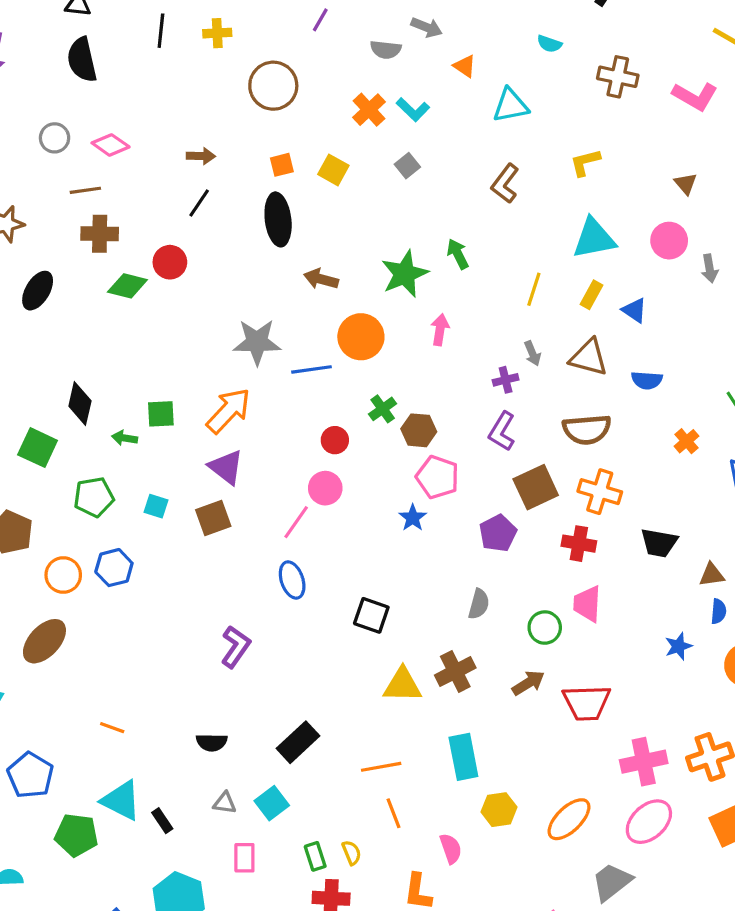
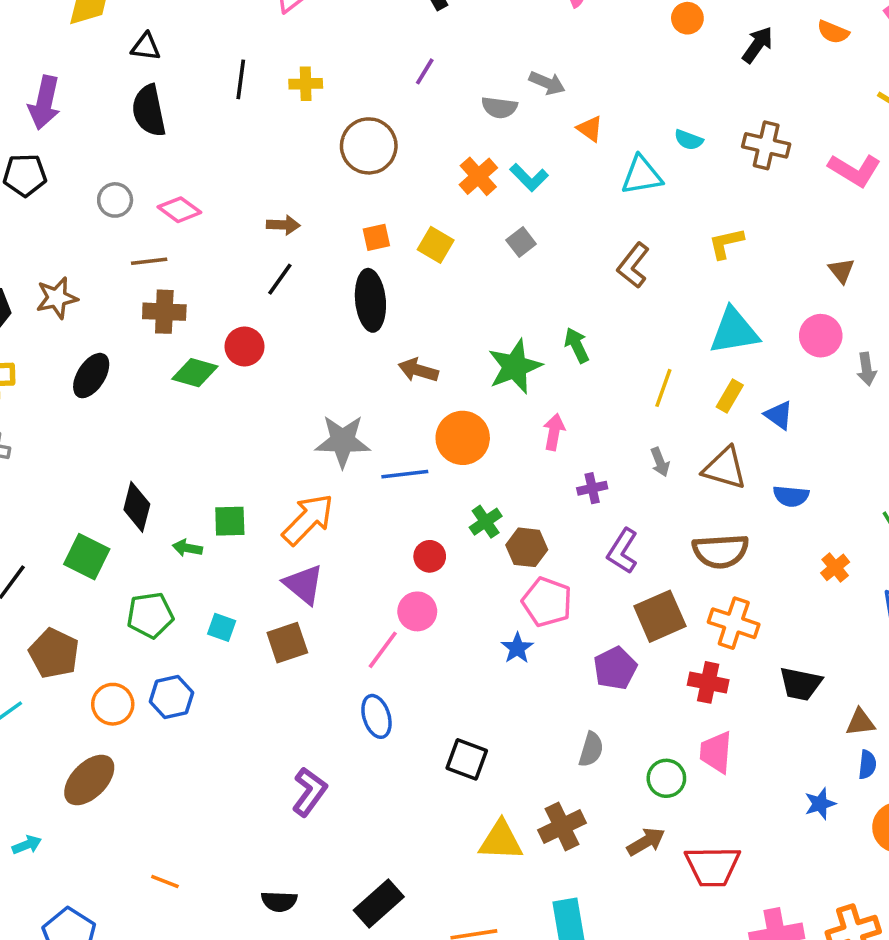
cyan semicircle: (549, 44) -> (689, 140), moved
purple cross: (506, 380) -> (592, 488), moved

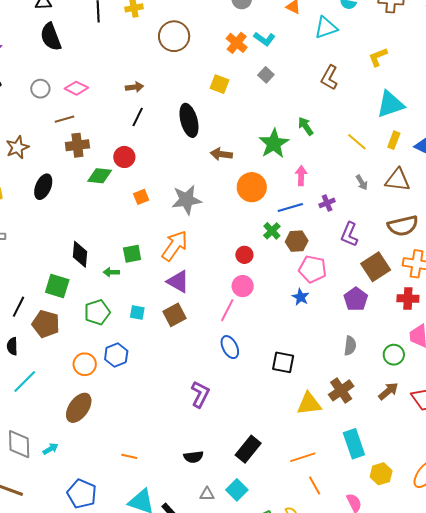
orange square: (376, 237) -> (141, 197), moved
yellow line: (663, 388) -> (357, 142), turned -60
blue line: (405, 474) -> (290, 208), moved
brown pentagon: (54, 653) -> (46, 324), moved

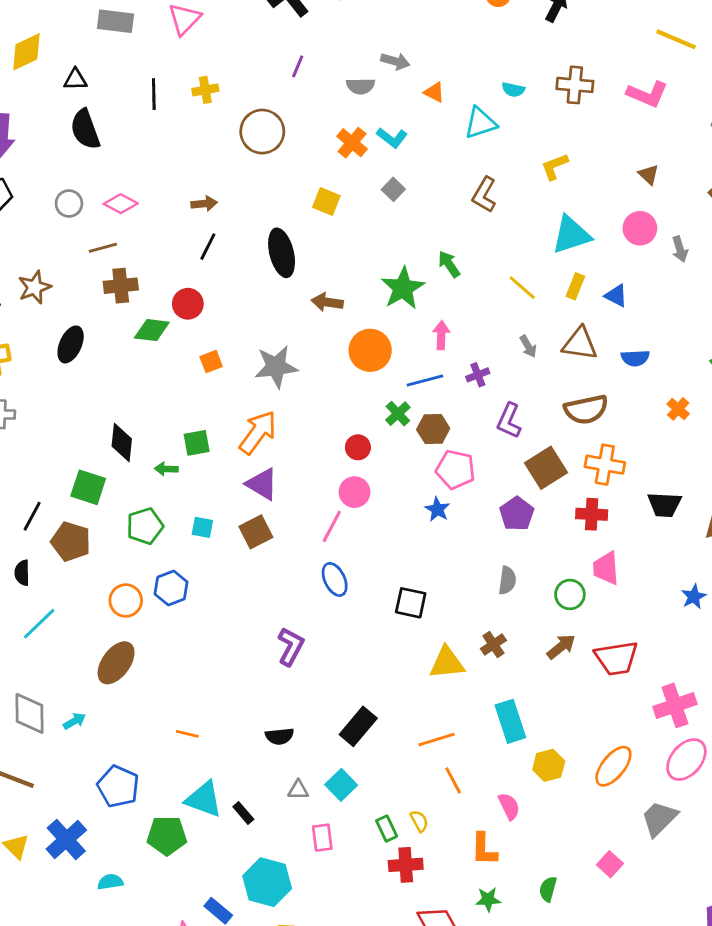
brown cross: (341, 390) -> (493, 644), size x0.7

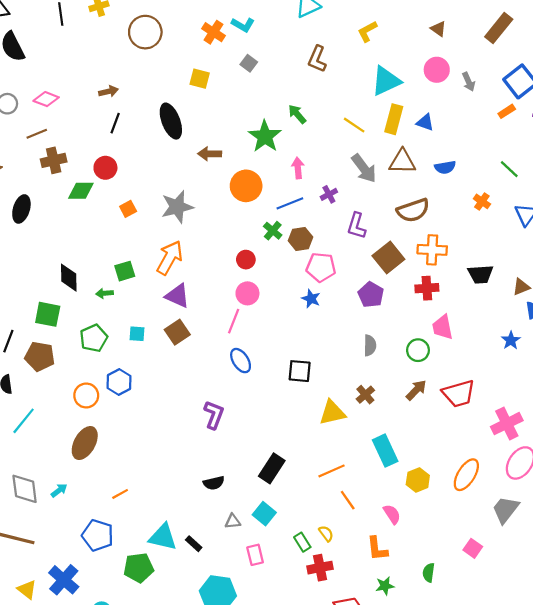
yellow rectangle: (575, 286) -> (394, 119), size x1.5
gray arrow: (528, 346) -> (364, 168), size x1.8
orange line: (187, 734) -> (120, 494), moved, turned -35

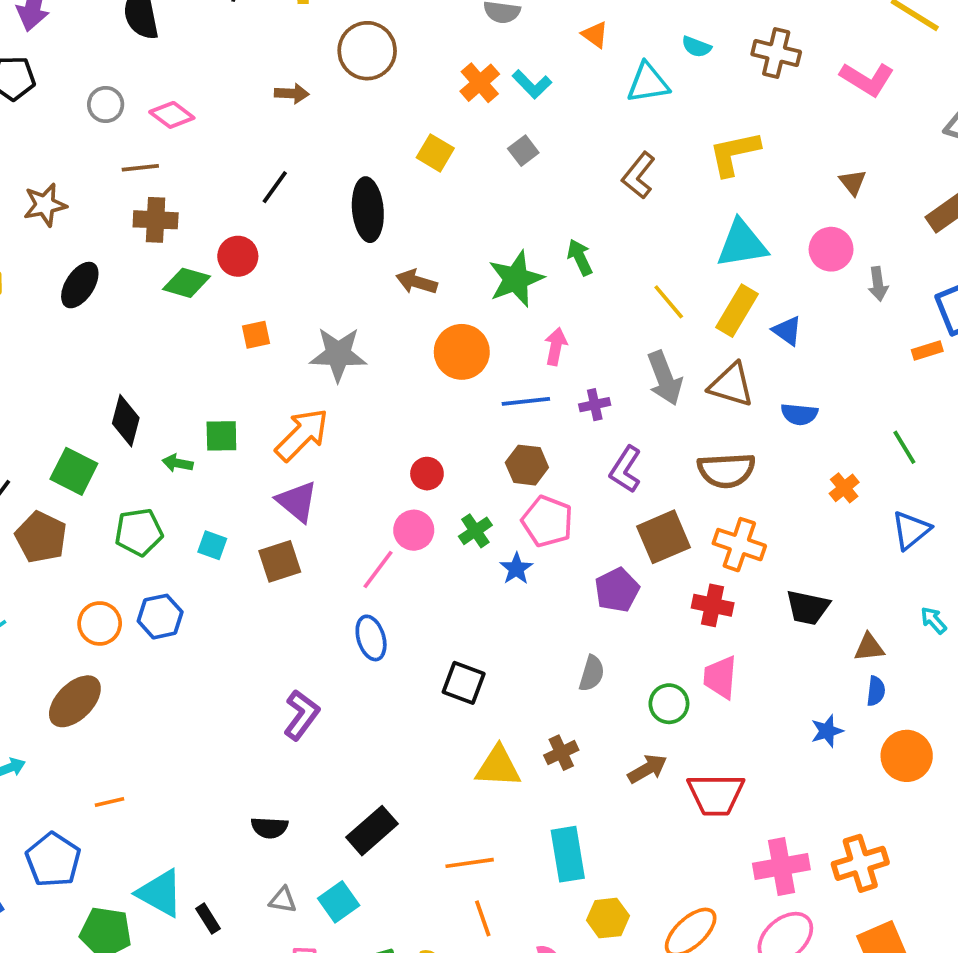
yellow L-shape: (367, 31) -> (734, 153), size x1.4
brown arrow: (108, 91) -> (292, 93), moved
green cross: (273, 231) -> (475, 531), moved

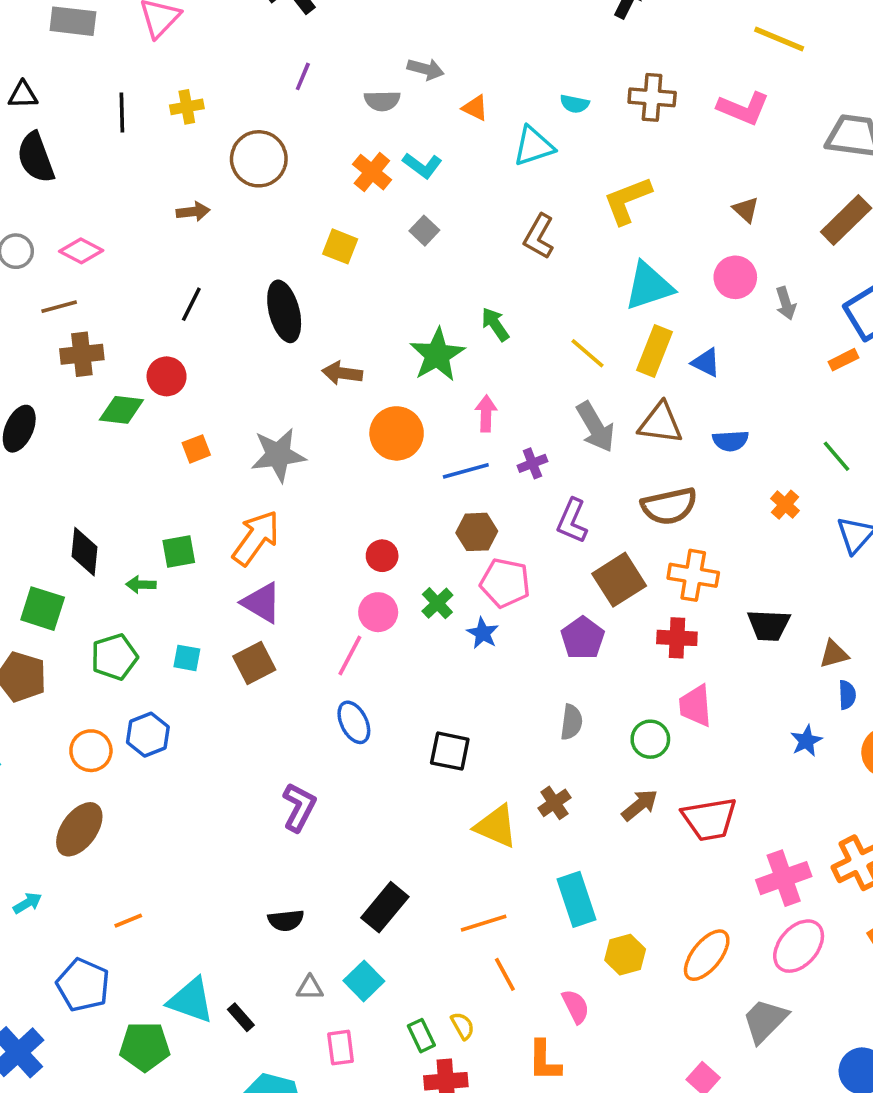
yellow triangle: (498, 767) -> (496, 826), turned 30

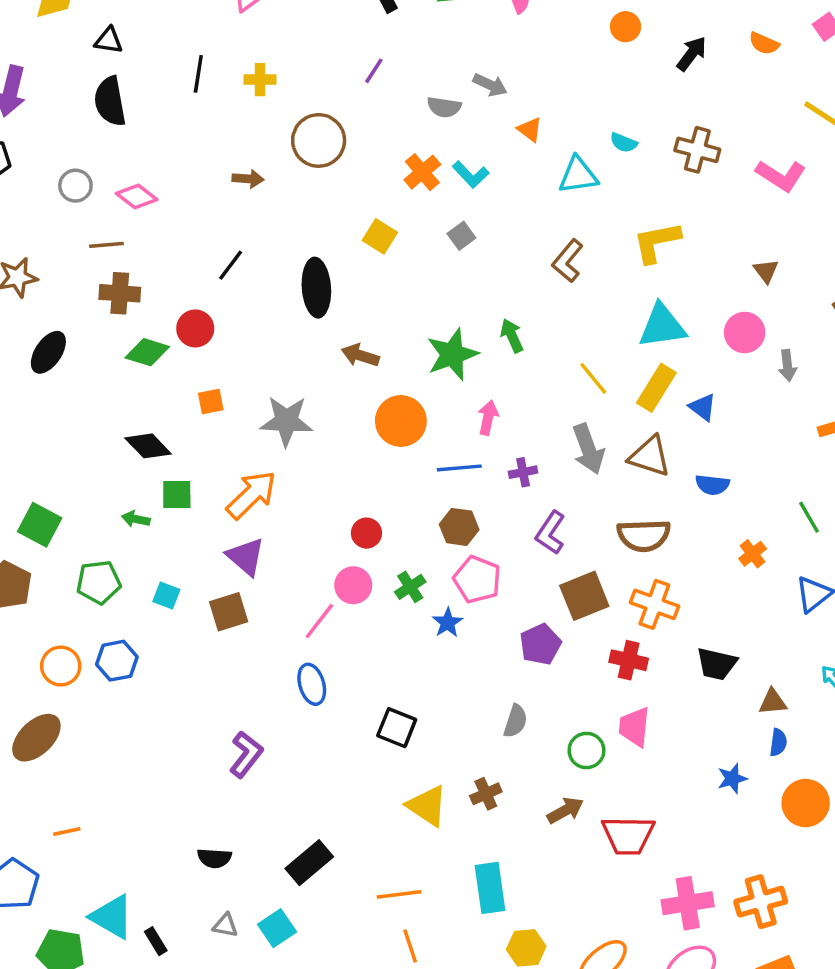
black diamond: (85, 552) -> (148, 446), moved, turned -60

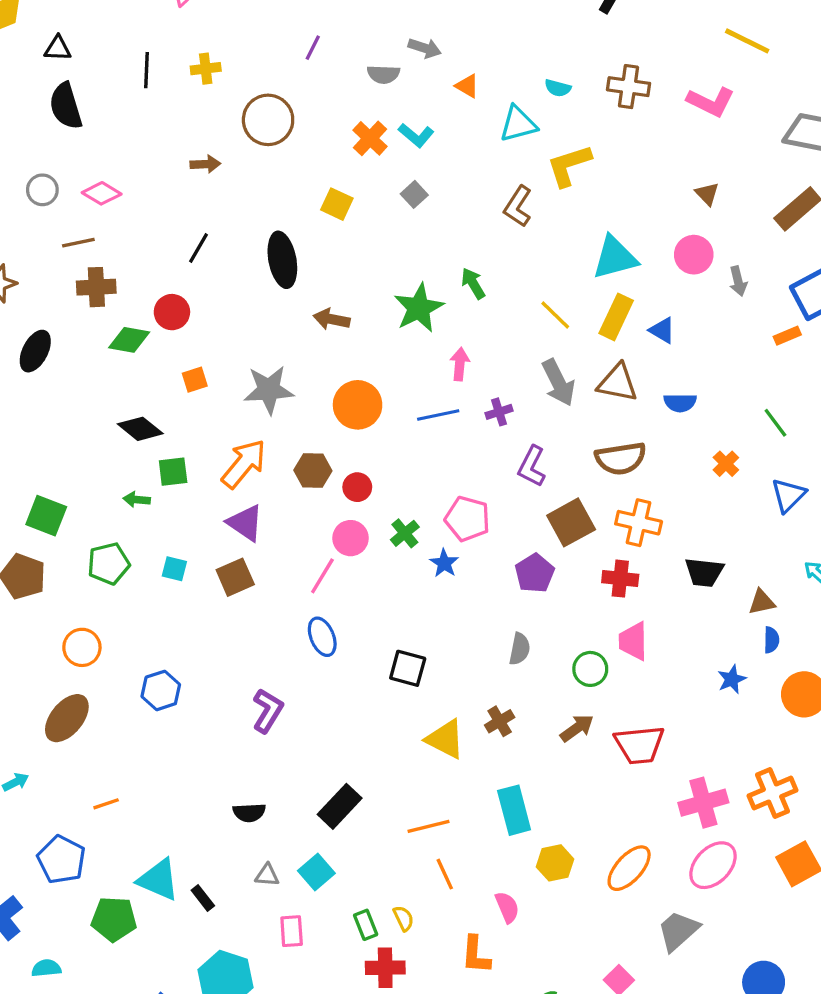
yellow L-shape: (657, 242) -> (569, 165), moved
orange circle: (401, 421) -> (358, 405), moved
brown hexagon: (459, 527) -> (313, 471), moved
blue hexagon: (117, 661) -> (161, 690), moved

